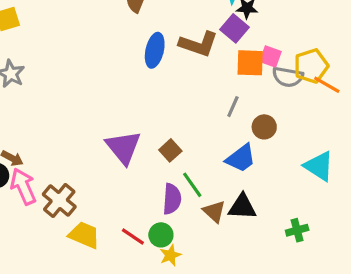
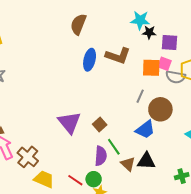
purple square: (234, 28) -> (170, 43), moved, turned -36
brown circle: (264, 127) -> (160, 109), size x1.5

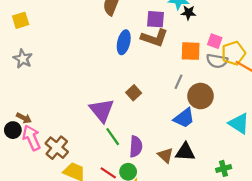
purple square: (170, 43) -> (156, 19), moved
pink square: (164, 64) -> (215, 41), moved
brown square: (100, 125) -> (134, 93), moved
green line: (114, 147) -> (113, 137), moved

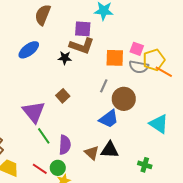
black star: (188, 13) -> (65, 58), moved
blue ellipse: (124, 42) -> (29, 50), moved, turned 40
green cross: (224, 168) -> (145, 165), turned 32

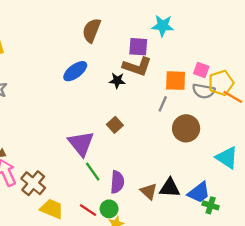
gray line: (104, 86) -> (163, 104), moved
blue trapezoid: (109, 119) -> (199, 193), moved

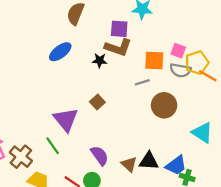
gray line: (163, 104) -> (142, 82), turned 48
green line: (93, 172) -> (53, 146), moved
purple semicircle: (117, 182) -> (100, 156), turned -40

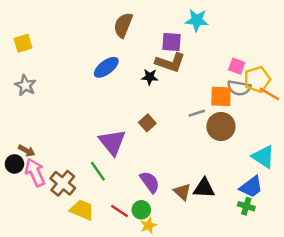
orange square: (154, 60) -> (221, 96), moved
gray line: (142, 82) -> (197, 113), moved
blue trapezoid: (176, 165) -> (251, 187), moved

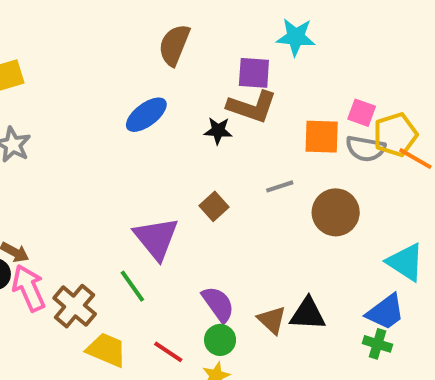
orange square: (221, 96) -> (322, 137), moved
gray line: (197, 113) -> (280, 186), moved
green circle: (141, 210) -> (220, 340), moved

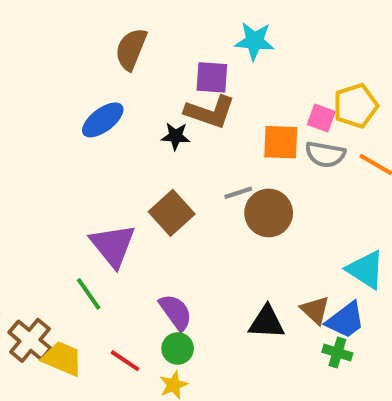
yellow pentagon: (395, 135) -> (356, 106), moved
brown square: (214, 206) -> (172, 213), size x1.5
brown circle: (336, 212) -> (269, 213), moved
brown cross: (75, 306) -> (30, 340), moved
brown triangle: (272, 320) -> (315, 310), moved

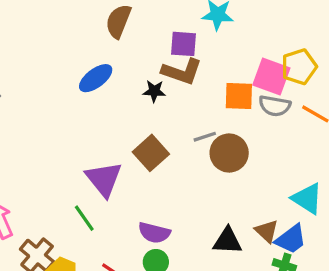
pink square: (321, 118) -> (271, 77), size x1.6
purple semicircle: (176, 312) -> (154, 233), turned 140

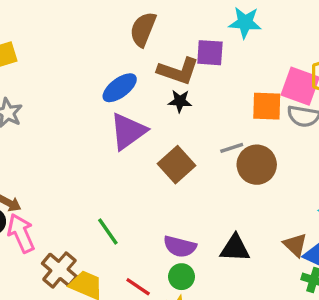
brown L-shape: (182, 72) -> (178, 71), moved
purple triangle: (104, 179) -> (128, 131), moved, turned 33
black triangle: (227, 241) -> (235, 248), moved

